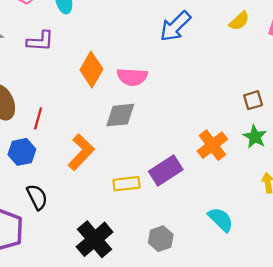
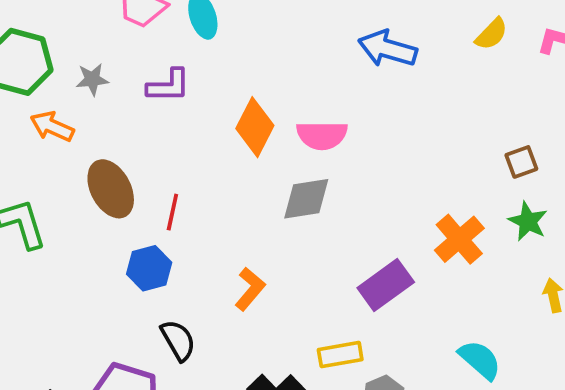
blue arrow: (175, 26) -> (388, 49), turned 64
orange L-shape: (81, 152) -> (250, 289), moved, size x0.7
yellow rectangle: (127, 184) -> (340, 355), moved

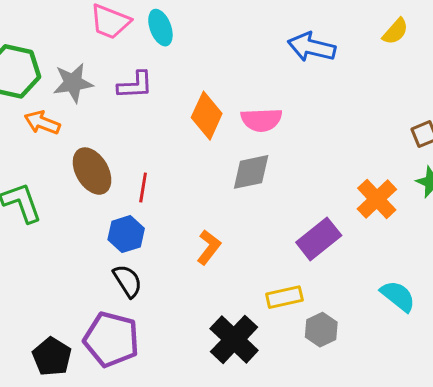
gray star: (92, 79) -> (73, 83), size x1.5
black semicircle: (178, 340) -> (128, 281), moved

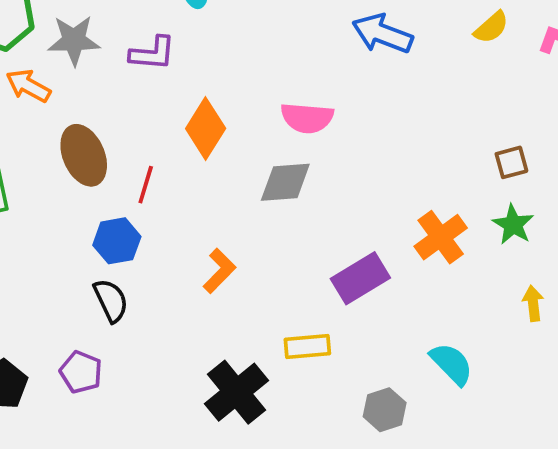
orange diamond: (207, 116) -> (206, 129), moved
gray hexagon: (321, 330) -> (385, 410), moved
purple pentagon: (111, 339) -> (81, 372), size x0.6

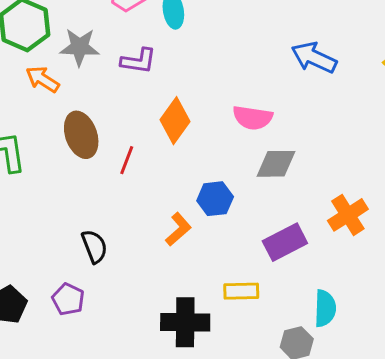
gray diamond: (285, 182) -> (276, 164), moved
blue hexagon: (117, 241) -> (215, 199), moved
cyan semicircle: (452, 364) -> (325, 308), moved, turned 42
black cross: (237, 392) -> (185, 322), turned 36

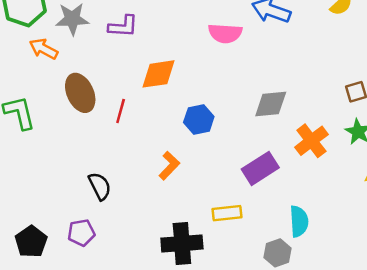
pink semicircle: (253, 118) -> (225, 33), moved
orange diamond: (175, 121) -> (158, 74), turned 51
gray diamond: (276, 164) -> (271, 104), moved
blue hexagon: (215, 199) -> (199, 119), moved
purple pentagon: (68, 299) -> (81, 233), turned -30

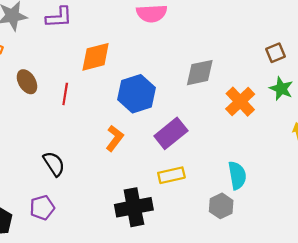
brown ellipse: (80, 93) -> (27, 82), size x0.7
blue hexagon: (199, 119) -> (137, 94), size x1.4
purple rectangle: (260, 168) -> (171, 133), moved

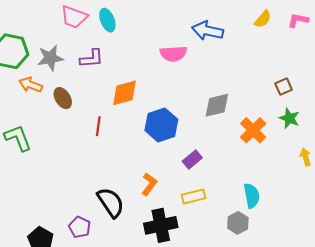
brown ellipse: (27, 82) -> (63, 98), moved
purple rectangle: (171, 133) -> (192, 159), size x0.7
orange L-shape: (115, 138) -> (149, 184), moved
black semicircle: (54, 164) -> (111, 202), moved, size x1.4
purple pentagon: (42, 208) -> (80, 227), turned -30

